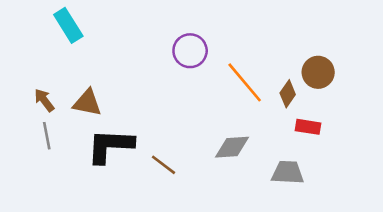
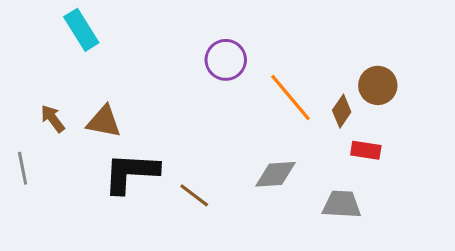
gray line: (47, 136) -> (23, 168), moved

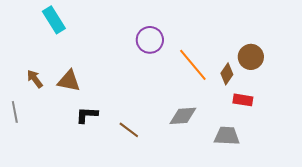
black L-shape: (131, 173) -> (87, 115), size x0.6

